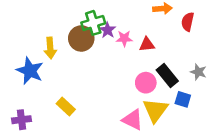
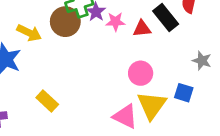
yellow arrow: (50, 48) -> (29, 33), turned -60
black rectangle: (167, 76) -> (166, 17), moved

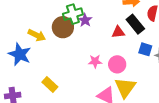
pink star: (115, 22) -> (95, 61), moved
blue square: (184, 93) -> (145, 49), moved

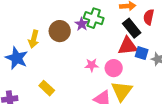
green cross: (73, 14) -> (94, 18), moved, turned 36
red triangle: (118, 32) -> (128, 46), moved, size x1.5
yellow arrow: (37, 35) -> (34, 39), turned 78

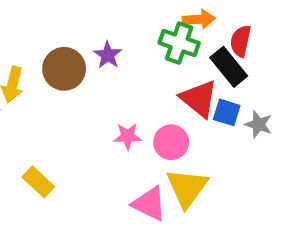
green cross: (94, 18) -> (179, 43), moved
black rectangle: (132, 28) -> (229, 67), moved
red triangle: (128, 46) -> (199, 99), turned 45

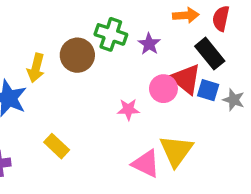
red semicircle: (241, 41) -> (221, 18), moved
green cross: (179, 43) -> (111, 34), moved
purple star: (108, 55) -> (149, 44), moved
pink circle: (171, 142) -> (163, 89), moved

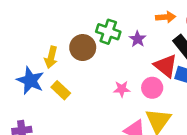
pink circle: (163, 89) -> (152, 88), moved
yellow rectangle: (57, 146) -> (61, 90), moved

